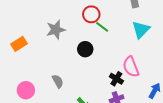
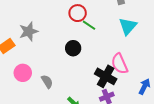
gray star: (56, 30) -> (29, 31), moved
black cross: (116, 79) -> (106, 76), size x1.5
pink circle: (26, 90) -> (23, 73), moved

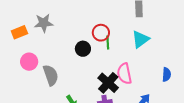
red circle: (78, 13) -> (101, 33), moved
green line: (89, 25) -> (108, 43), moved, turned 40
gray semicircle: (47, 82) -> (51, 75), size x1.5

